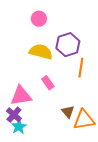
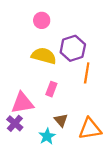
pink rectangle: (48, 83) -> (51, 89), turned 56
brown triangle: (68, 112) -> (61, 120), moved
cyan star: (19, 127) -> (47, 136), moved

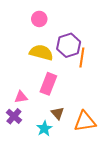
orange line: (87, 73) -> (82, 57), moved
pink rectangle: (51, 89) -> (48, 84), size x1.5
pink triangle: (22, 103) -> (21, 97), size x0.6

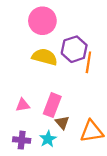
pink circle: (39, 19) -> (42, 21), size x1.6
pink rectangle: (48, 84) -> (52, 105), moved
purple cross: (14, 116) -> (22, 140), moved, turned -35

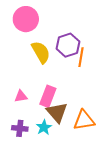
pink circle: (42, 21) -> (26, 19), moved
yellow semicircle: (45, 57) -> (41, 52), turned 45
brown triangle: (62, 123) -> (57, 112), size x1.6

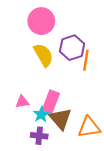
pink circle: (26, 19) -> (41, 21), moved
cyan star: (44, 127) -> (41, 114), moved
purple cross: (20, 128) -> (39, 136), moved

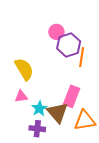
pink circle: (41, 21) -> (56, 32), moved, size x0.6
yellow semicircle: (43, 55) -> (24, 69), moved
pink rectangle: (51, 102) -> (72, 96), moved

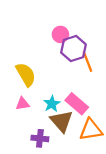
orange line: (82, 57) -> (88, 62), turned -30
pink rectangle: (72, 96) -> (77, 104), turned -70
cyan star: (39, 108) -> (52, 104), moved

